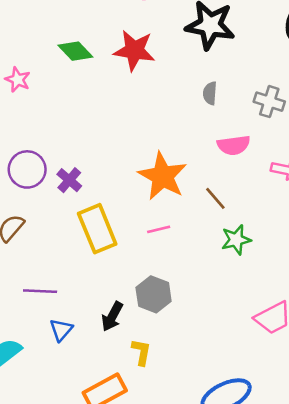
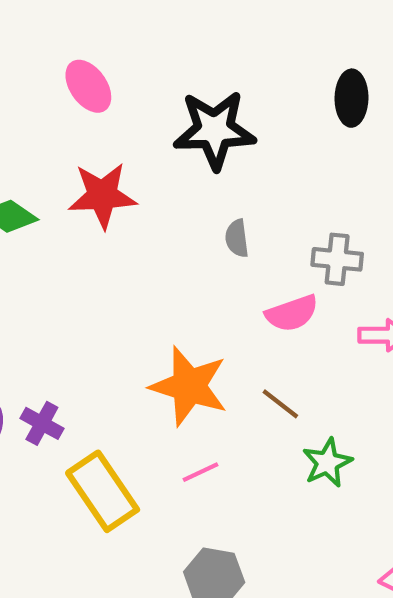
gray cross: (269, 102) -> (337, 259), moved

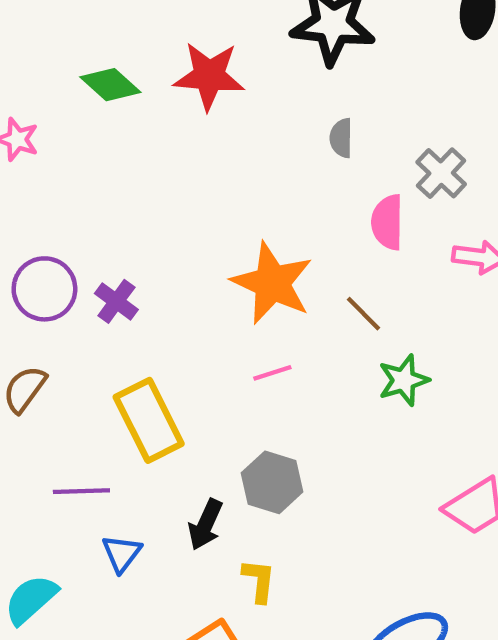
gray cross: (337, 259) -> (441, 173), turned 30
pink semicircle: (292, 313) -> (387, 222), turned 102
yellow rectangle: (103, 491) -> (149, 420), moved

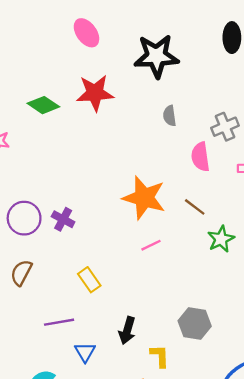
gray cross: (441, 173) -> (225, 127), turned 32
yellow rectangle: (149, 420) -> (89, 280), size x0.6
gray hexagon: (272, 482) -> (195, 323), moved

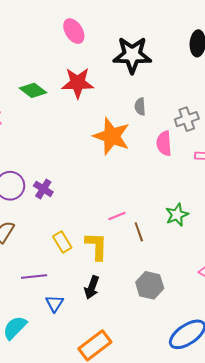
orange star: (144, 198) -> (112, 136), moved
brown line: (195, 207) -> (139, 232), moved, turned 30
yellow L-shape: (160, 356) -> (96, 246), moved, size x1.4

